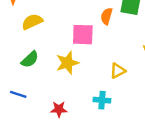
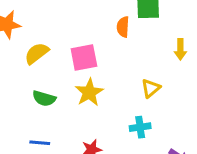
pink square: (83, 35) -> (84, 57), moved
green semicircle: (30, 59) -> (44, 98), turned 72

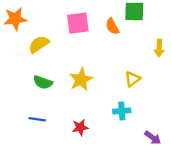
orange semicircle: (123, 27) -> (112, 26), turned -35
pink square: (84, 57) -> (78, 23), moved

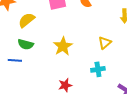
green semicircle: (43, 82) -> (26, 44), moved
blue line: (37, 119) -> (15, 60), moved

